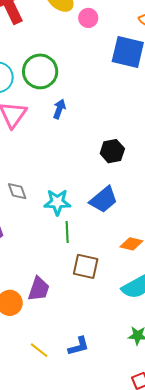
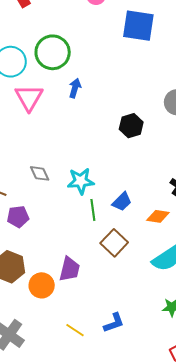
blue trapezoid: (104, 200) -> (122, 202), moved, size x0.7
brown square: (86, 266) -> (114, 243), turned 36

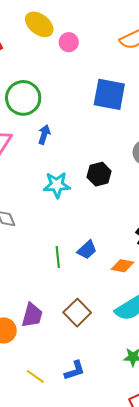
blue square: (138, 26) -> (109, 94), moved
cyan star: (81, 181) -> (57, 185), moved
brown square: (114, 243) -> (77, 313), moved

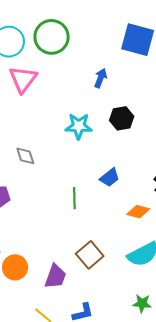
blue arrow: (44, 135) -> (101, 78), moved
blue trapezoid: (87, 250) -> (110, 177), moved
purple trapezoid: (32, 315) -> (55, 277), moved

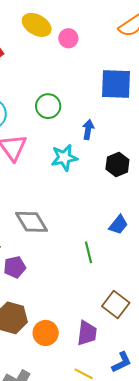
green circle: (52, 37) -> (48, 106), moved, size x0.7
cyan star: (79, 126) -> (64, 158), moved
gray diamond: (25, 156) -> (32, 222), size x1.6

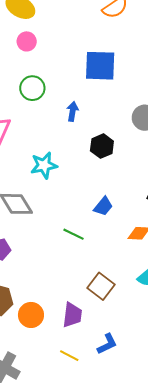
pink circle: (68, 38) -> (27, 41), moved
cyan star: (64, 158) -> (44, 165), moved
green line: (88, 252) -> (73, 234), turned -50

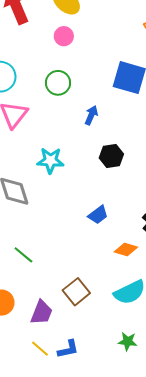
green line: (73, 234) -> (23, 255), moved
yellow line: (69, 356) -> (40, 349), moved

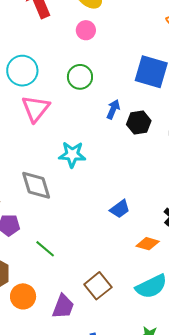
black hexagon: (111, 156) -> (139, 123), moved

